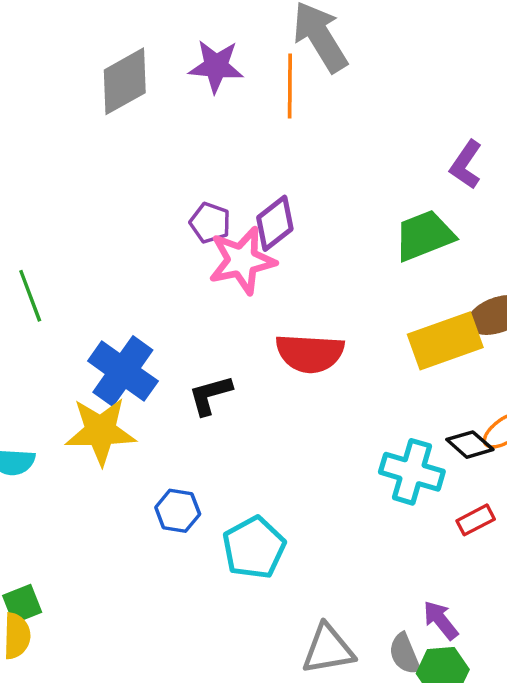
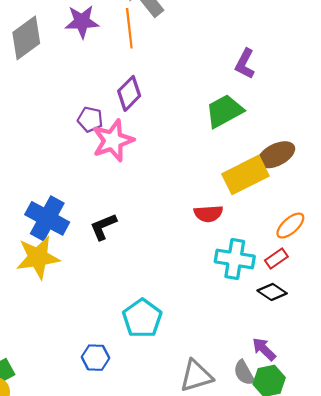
purple diamond: (275, 223) -> (129, 93), moved
red semicircle: (310, 353) -> (208, 214), moved, size x0.7
black diamond: (470, 445) -> (272, 292), moved
blue hexagon: (178, 511) -> (96, 358), moved
red rectangle: (476, 520) -> (276, 259), moved

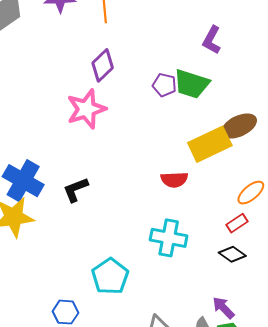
green trapezoid: (224, 111) -> (191, 84), turned -135
purple pentagon: (90, 119) -> (164, 85), moved
cyan cross: (235, 259) -> (169, 238), moved

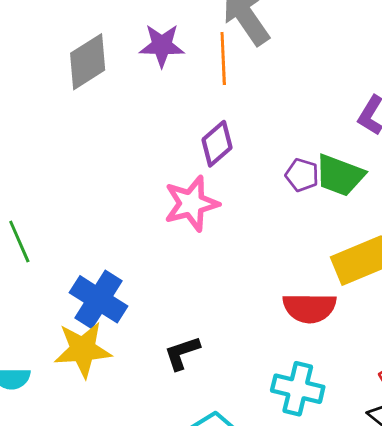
red semicircle: (174, 180) -> (309, 308), size x1.4
black L-shape: (76, 190) -> (182, 353), moved

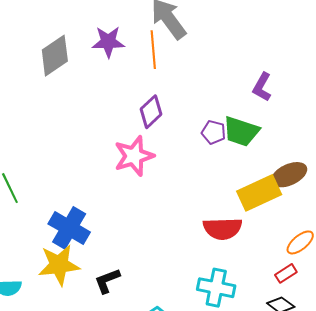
black L-shape: (182, 353) -> (107, 281), moved

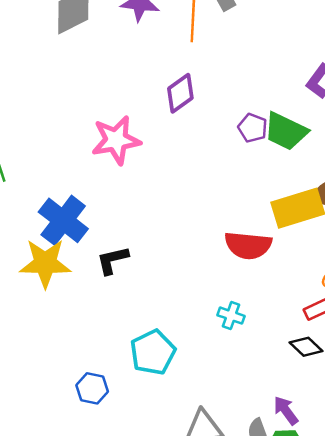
pink star: (134, 156) -> (116, 140), moved
black L-shape: (107, 281) -> (113, 260), moved
cyan cross: (216, 288) -> (231, 316), size x0.6

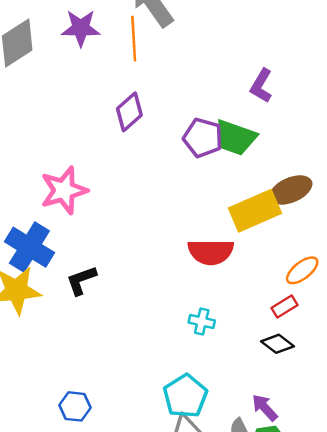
purple pentagon: (253, 128) -> (203, 138), size x1.4
pink star: (116, 140) -> (64, 190), moved
cyan pentagon: (153, 352) -> (185, 396), moved

